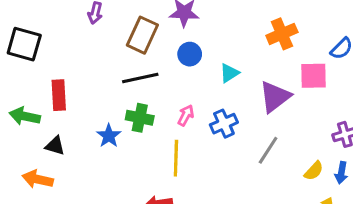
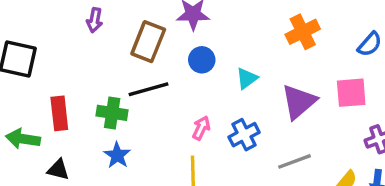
pink square: (314, 76) -> (351, 93), moved
green cross: (140, 118) -> (112, 113), moved
gray line: (268, 150) -> (295, 161), turned 40

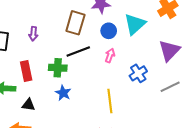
purple arrow: (95, 20) -> (33, 34), moved
cyan triangle: (247, 78) -> (135, 24), moved, size x1.6
pink arrow: (201, 128) -> (110, 55), moved

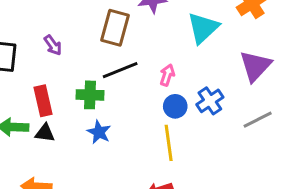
blue circle: (109, 31) -> (175, 106), moved
purple arrow: (33, 34) -> (53, 45), turned -40
black triangle: (29, 105) -> (45, 133), moved

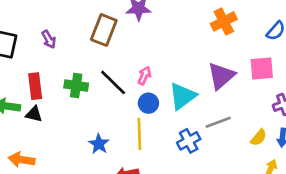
cyan triangle: (203, 28) -> (182, 96), moved
black line: (120, 70) -> (113, 82), moved, turned 60
blue cross: (210, 101) -> (189, 141), moved
blue star: (99, 132) -> (99, 144), moved

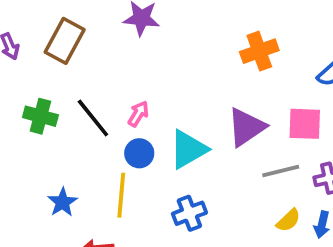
brown rectangle: (104, 30) -> (65, 41), moved
gray line: (218, 122) -> (281, 171), moved

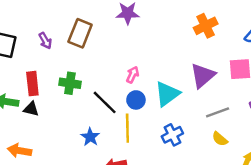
black line: (93, 118) -> (105, 102), moved
gray line: (281, 171) -> (218, 112), moved
yellow semicircle: (288, 220) -> (220, 139), moved, turned 91

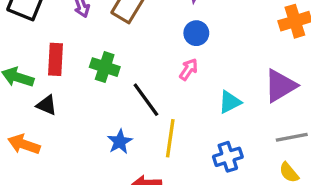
cyan triangle: (167, 94) -> (230, 102), size x0.7
blue circle: (136, 100) -> (196, 33), moved
black triangle: (31, 109) -> (47, 105), moved

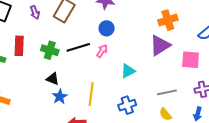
purple triangle: (280, 86) -> (160, 45), moved
black line: (146, 100) -> (78, 47), moved, turned -70
black triangle: (47, 105) -> (53, 79), moved

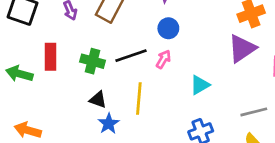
yellow line: (91, 94) -> (139, 98), moved

